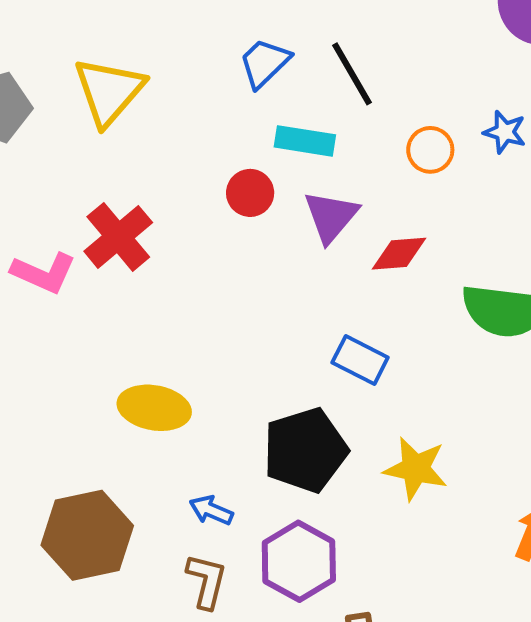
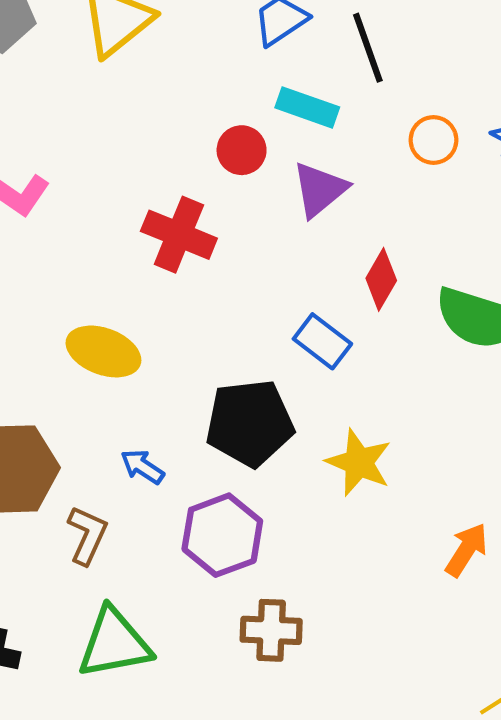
red cross: (118, 237) -> (179, 235), moved, turned -38
red diamond: (399, 254) -> (381, 279), moved, turned -66
brown L-shape: (207, 581) -> (87, 535), moved

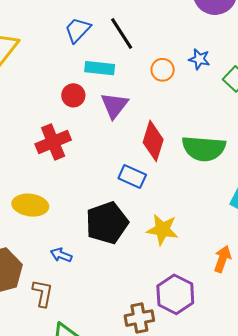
red cross: (179, 235) -> (53, 142), turned -32
red diamond: (381, 279) -> (153, 141), size x1.4
purple hexagon: (222, 535) -> (175, 294), moved

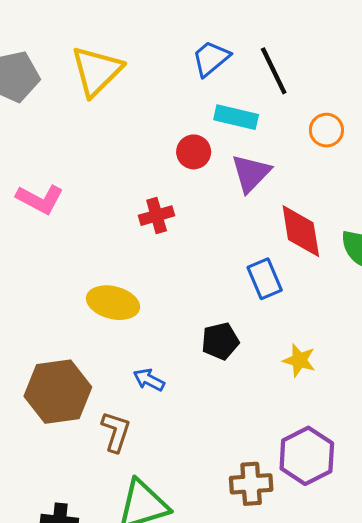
red diamond: (153, 141) -> (301, 231), turned -33
red cross: (53, 142) -> (157, 216), size x0.7
blue rectangle: (132, 177) -> (265, 279), turned 36
black pentagon: (107, 223) -> (220, 341), size x0.6
yellow star: (162, 230) -> (299, 360), size x0.7

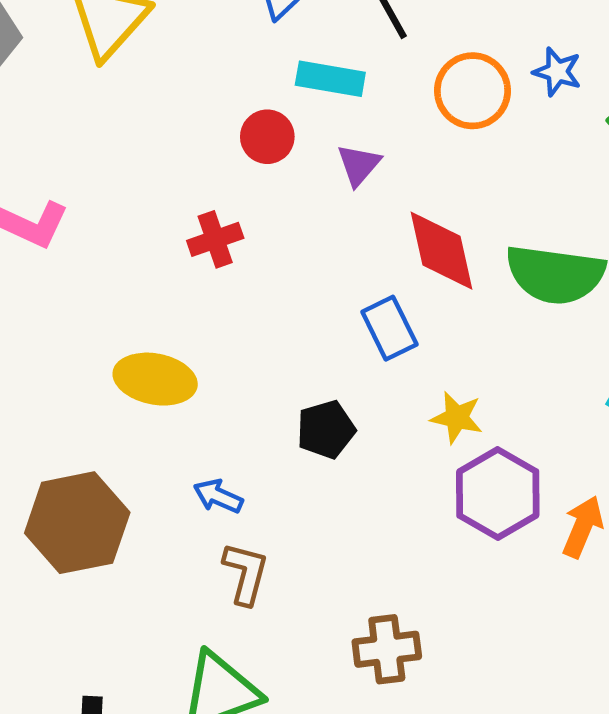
orange circle: (326, 130) -> (472, 91), size x1.4
purple triangle: (251, 173) -> (359, 165), size x0.7
yellow star: (299, 360) -> (457, 418), moved
brown L-shape: (116, 432) -> (246, 573), moved
purple hexagon: (307, 456) -> (498, 494), moved

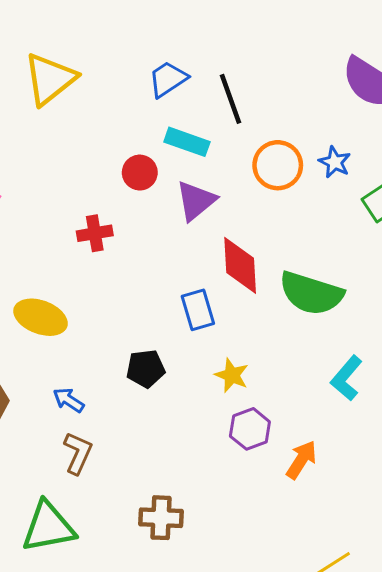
purple triangle: (359, 165) -> (196, 201), size x1.4
purple hexagon: (498, 494) -> (250, 429), size x0.7

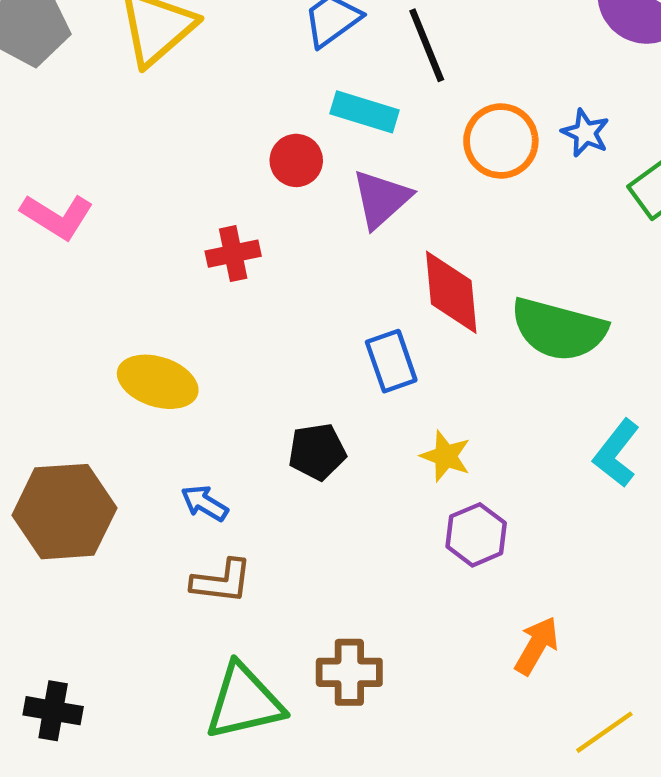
brown L-shape: (78, 453) -> (222, 581), turned 75
orange arrow: (301, 460) -> (537, 646), moved
green triangle: (48, 527) -> (244, 702), moved

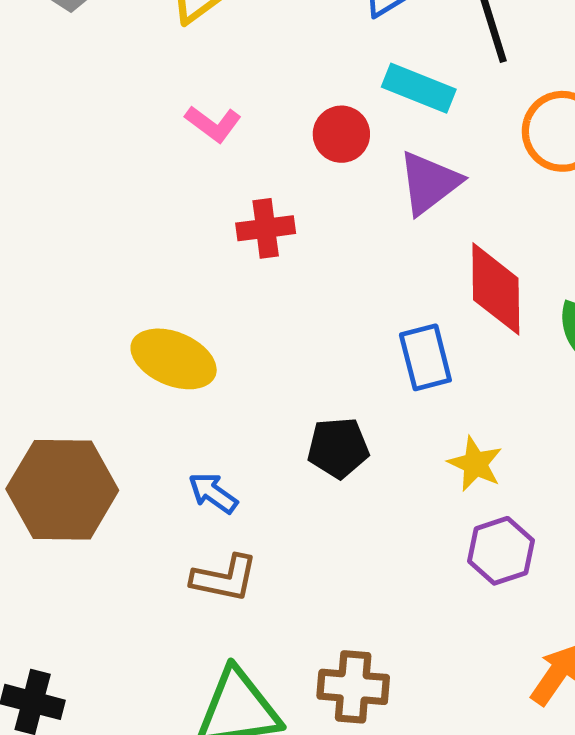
pink L-shape: (57, 216) -> (213, 124), moved, size x0.7

